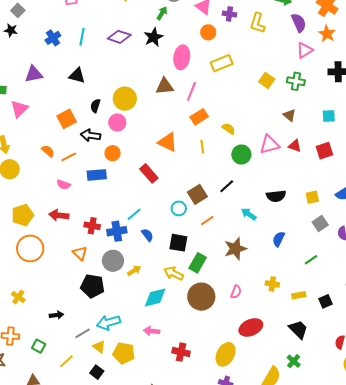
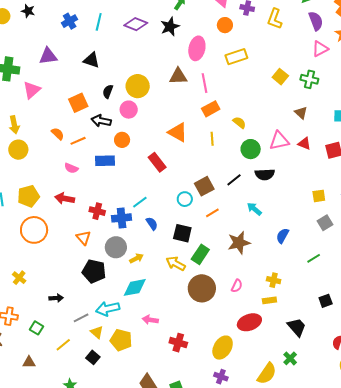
pink line: (191, 91) -> (205, 83), turned -36
black semicircle: (276, 196) -> (265, 174), moved
yellow rectangle: (299, 295) -> (269, 300), moved
cyan diamond: (155, 297) -> (135, 287), moved

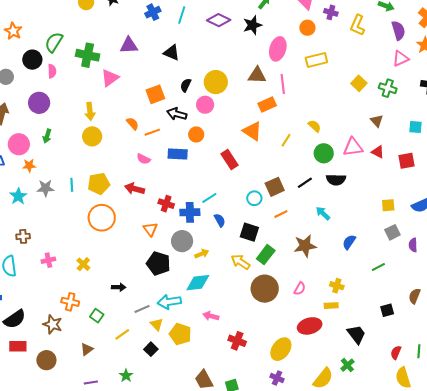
orange rectangle: (211, 109) -> (267, 105), moved
yellow line: (212, 139) -> (286, 140), turned 32
brown triangle: (29, 362) -> (87, 349), turned -40

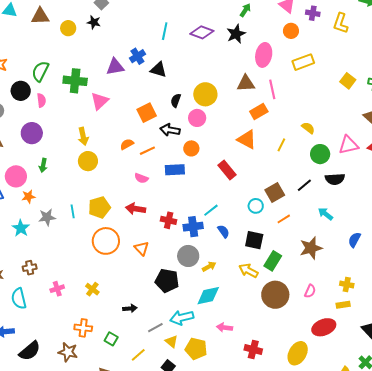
blue cross: (153, 12) -> (137, 56), moved
orange semicircle: (133, 124) -> (127, 144), turned -72
orange triangle: (150, 229) -> (142, 248), moved

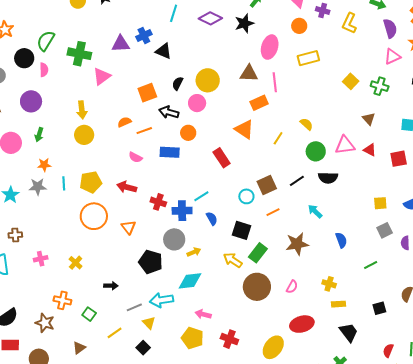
orange star: (28, 197) -> (44, 165), moved
blue semicircle: (354, 240) -> (341, 240), turned 126
yellow rectangle: (343, 305) -> (338, 304), moved
yellow pentagon: (196, 349) -> (192, 338), moved

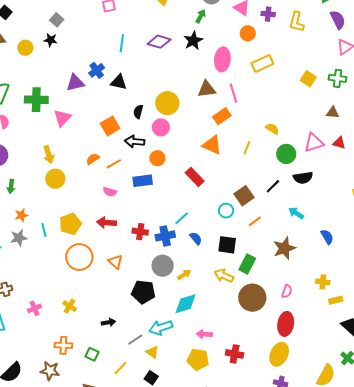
brown triangle: (369, 119) -> (333, 113), turned -32
red ellipse: (302, 324) -> (286, 324), moved, turned -55

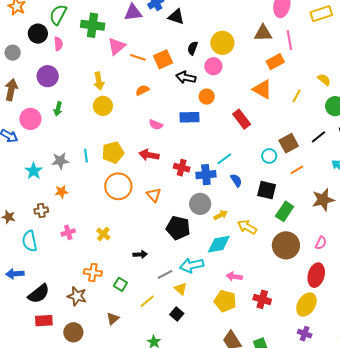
orange line: (114, 164) -> (138, 57), moved, turned 42
orange star: (21, 215) -> (62, 192), moved
yellow arrow: (224, 276) -> (247, 227), moved

